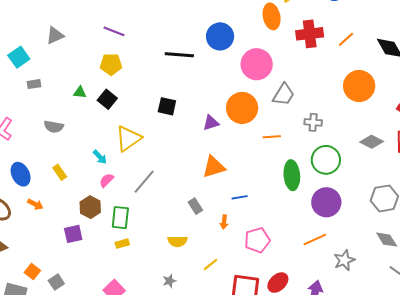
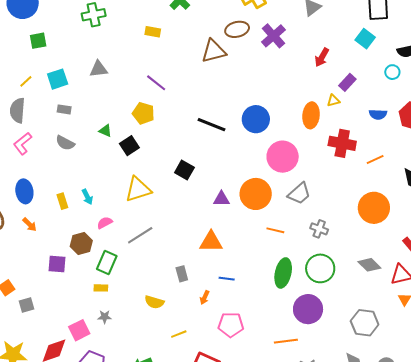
gray semicircle: (54, 127) -> (65, 143), moved
cyan arrow: (100, 157) -> (87, 197), moved
gray star: (169, 281) -> (105, 317), moved

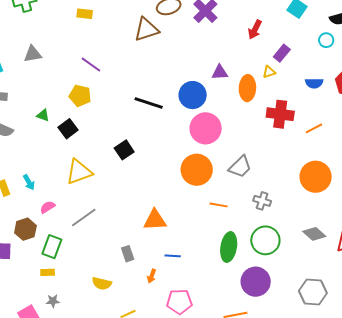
pink circle: (283, 157) -> (206, 128), moved
black square: (184, 170) -> (124, 150), turned 30
purple triangle: (222, 199) -> (220, 72), moved

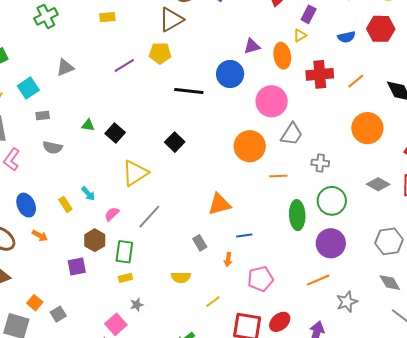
purple line: (91, 65) -> (124, 65), turned -55
yellow pentagon: (80, 96) -> (160, 53), moved
pink circle: (206, 128) -> (272, 101), moved

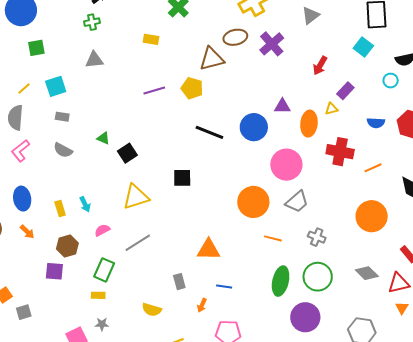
green cross: (46, 16) -> (92, 22), size x0.7
gray triangle: (65, 67) -> (94, 60), moved
black square: (175, 142) -> (182, 178), turned 30
brown hexagon: (95, 240) -> (67, 246), moved

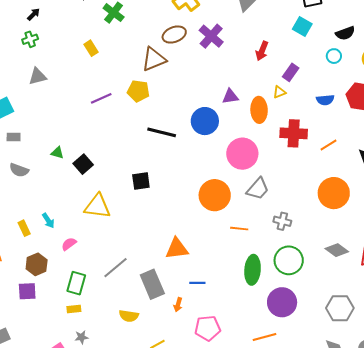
yellow rectangle: (151, 39) -> (91, 48), turned 56
yellow triangle: (136, 197) -> (98, 206), turned 32
gray line: (138, 243) -> (116, 268), moved
gray rectangle: (179, 282) -> (152, 284), size x1.8

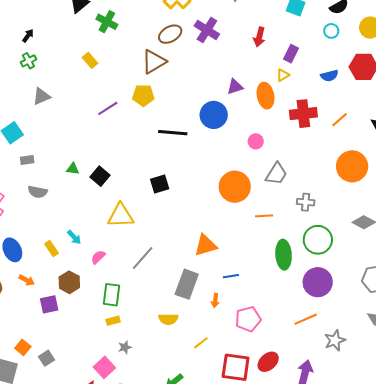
pink circle: (242, 154) -> (256, 141), size x0.5
gray line: (116, 268) -> (143, 258), moved
gray rectangle: (152, 284) -> (187, 284), turned 52
purple square: (27, 291) -> (49, 304), moved

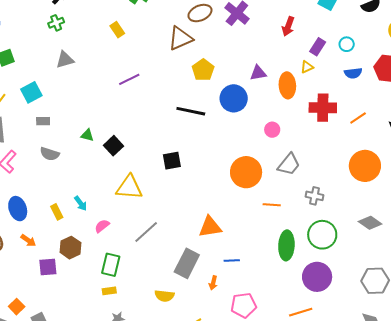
cyan circle: (331, 31) -> (347, 44), moved
yellow pentagon: (143, 95) -> (203, 70), moved, turned 30

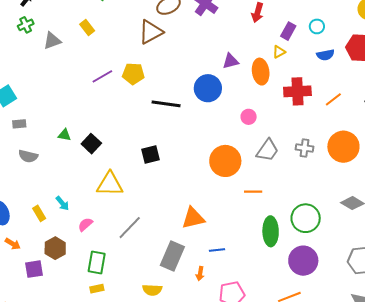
gray triangle: (65, 60) -> (52, 41), moved
yellow pentagon: (203, 70) -> (133, 74), moved, turned -30
gray cross: (315, 196) -> (304, 148), moved

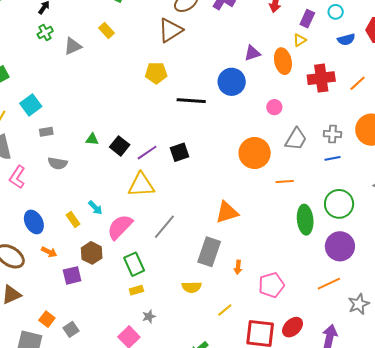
purple line: (102, 76) -> (147, 153), moved
pink semicircle: (85, 224) -> (120, 227), size x1.8
blue line: (217, 250) -> (332, 158), moved
green rectangle: (97, 263) -> (134, 264), turned -30

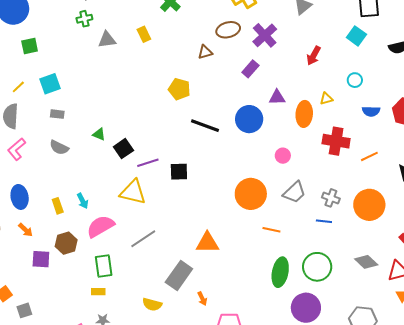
cyan circle: (336, 12) -> (355, 80), moved
purple rectangle: (307, 19) -> (250, 69), moved
brown triangle: (170, 30) -> (205, 52), size x0.6
orange arrow: (238, 267) -> (202, 299), turned -48

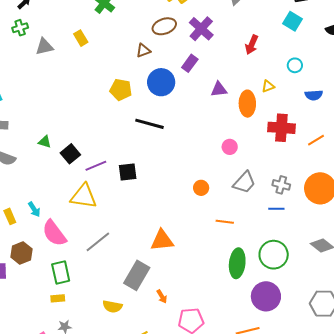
blue circle: (249, 119) -> (161, 82), moved
orange circle: (251, 194) -> (201, 188), size x0.5
pink semicircle: (101, 226) -> (54, 233), turned -92

